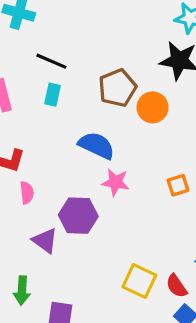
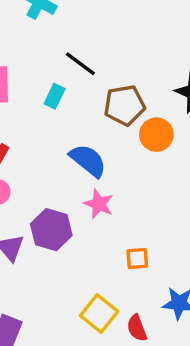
black line: (51, 61) -> (80, 64), moved
orange square: (178, 185) -> (137, 259), moved

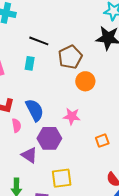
orange circle: (156, 135) -> (85, 81), moved
blue semicircle: (88, 161) -> (35, 110), moved, turned 40
yellow square: (99, 314) -> (62, 178), moved, turned -30

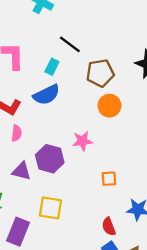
blue semicircle: (35, 110) -> (46, 95), moved, turned 75
pink star: (72, 116) -> (82, 141), turned -30
purple triangle: (29, 155) -> (21, 171), turned -36

